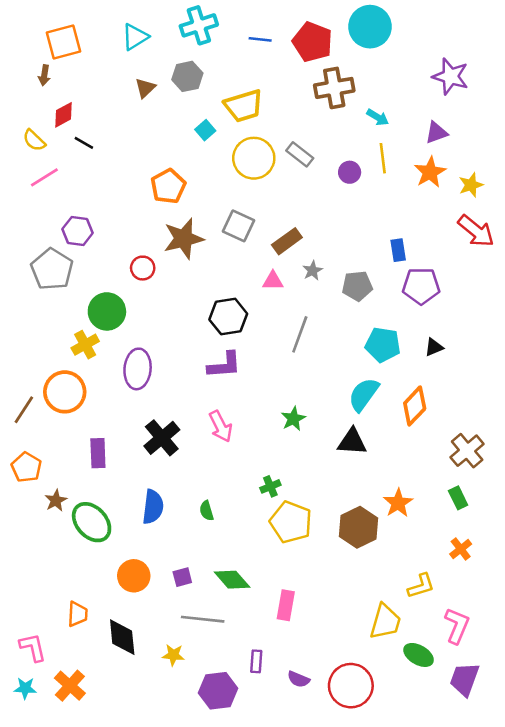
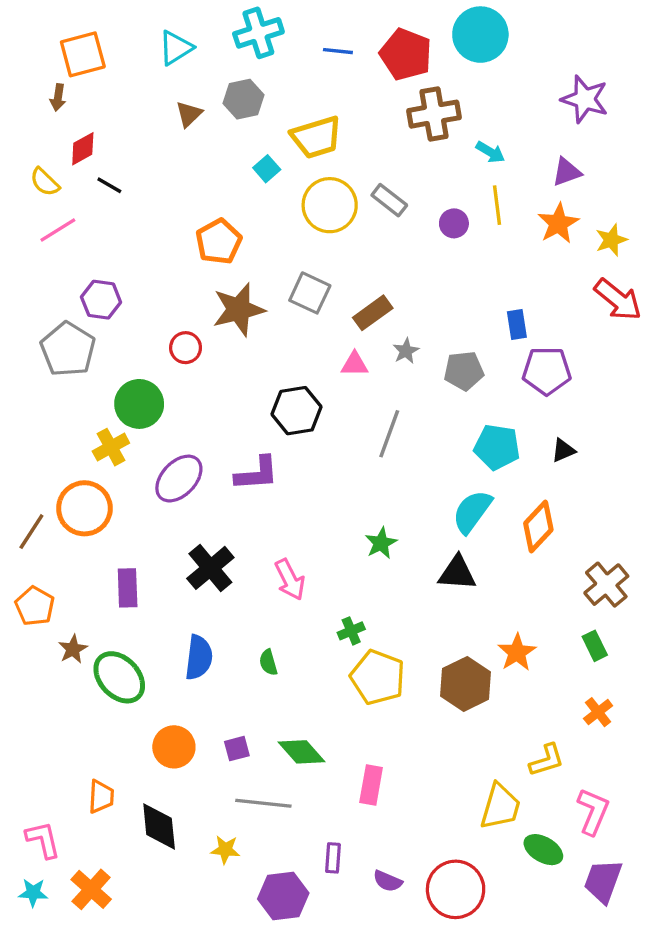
purple L-shape: (224, 365) -> (257, 474), moved
purple ellipse: (138, 369) -> (179, 479), turned 39
pink arrow: (221, 426) -> (290, 580), moved

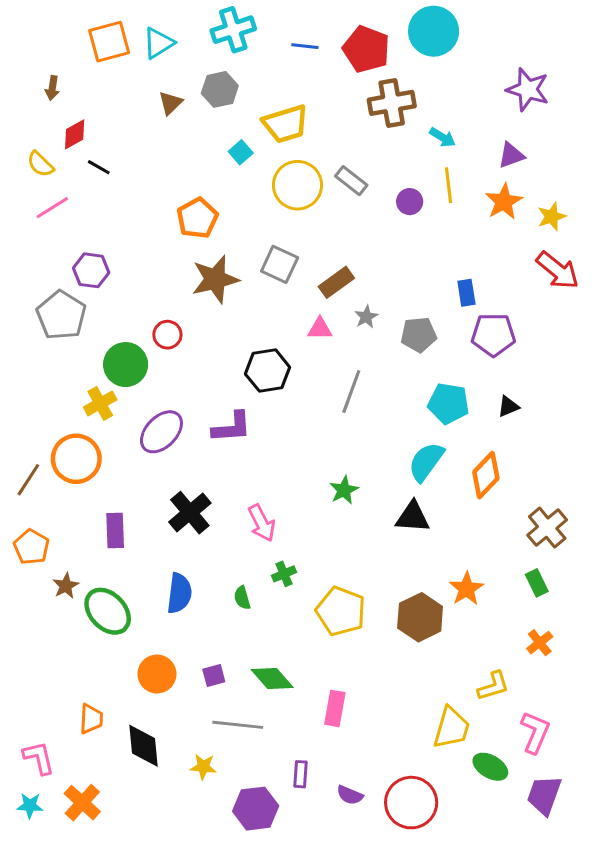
orange square: (83, 54) -> (109, 42), moved
red circle: (186, 348) -> (167, 335), moved
green cross: (351, 631) -> (284, 574), moved

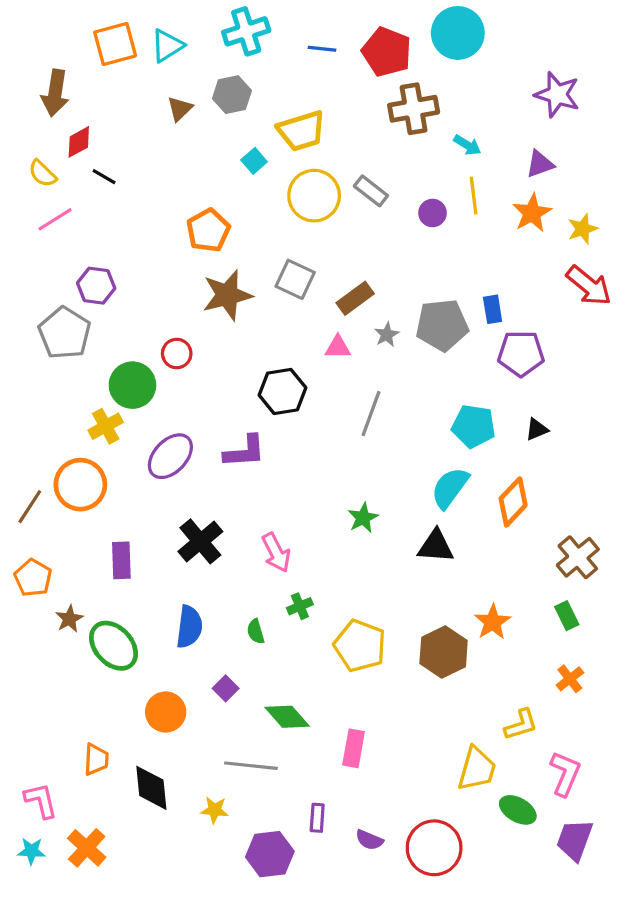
brown arrow: (52, 88) -> (55, 93), size x1.8
gray pentagon: (419, 335) -> (442, 325), moved, size x1.4
purple square: (214, 676) -> (226, 688), moved, turned -30

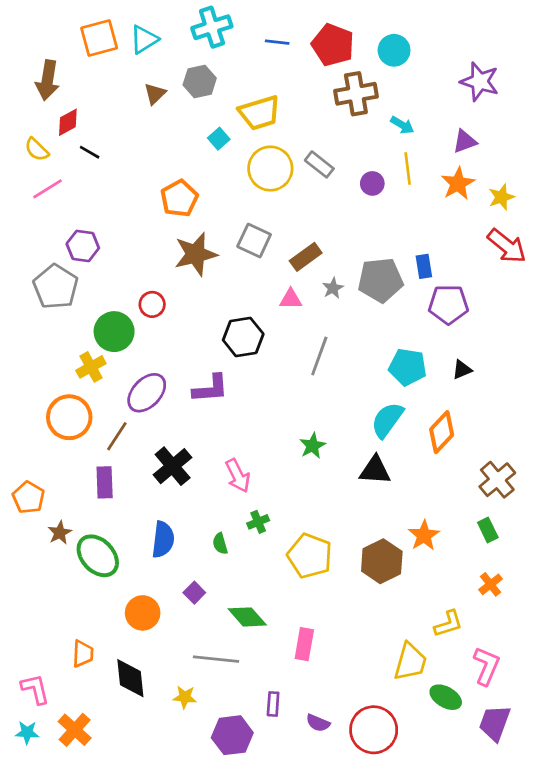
cyan circle: (458, 33) -> (394, 50), moved, size x0.7
brown line: (30, 507) -> (117, 436), moved

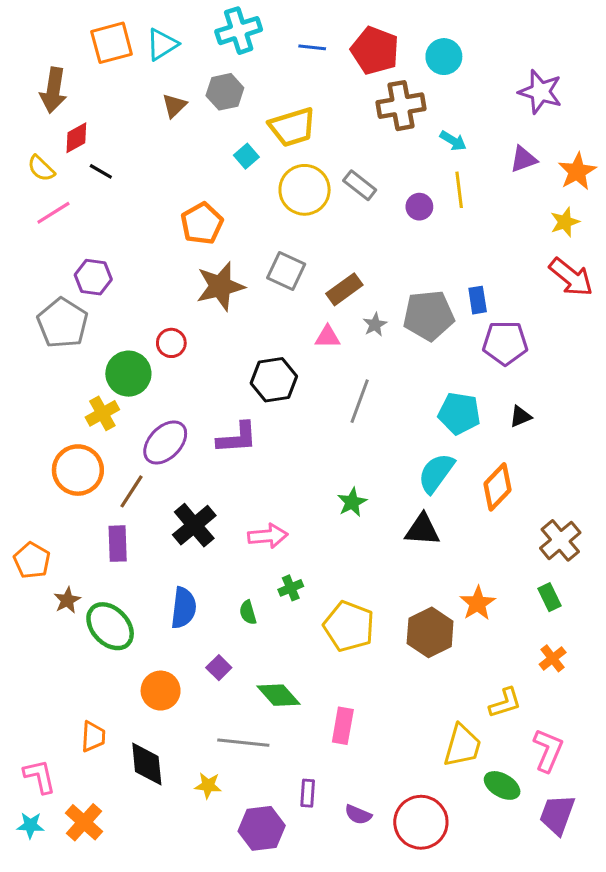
orange star: (458, 183) -> (577, 171), moved
pink arrow: (238, 476) -> (268, 536), turned -68

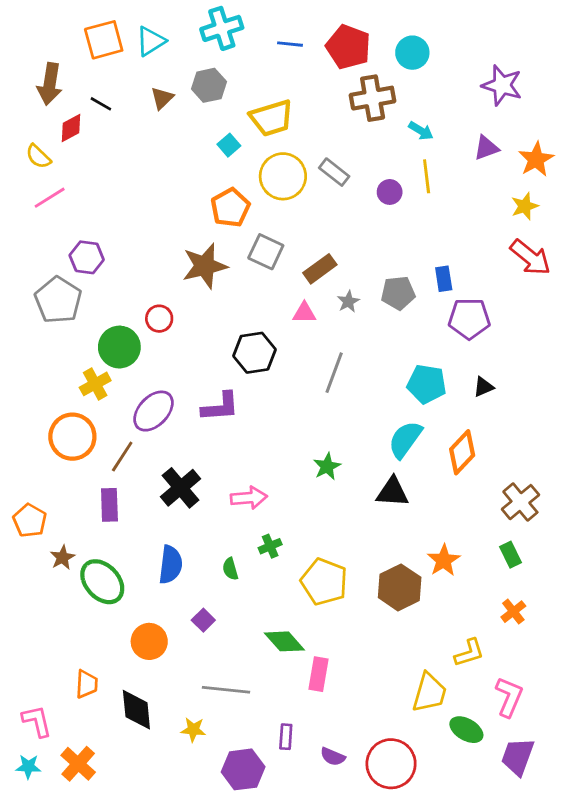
black line: (101, 171) -> (101, 104), moved
orange pentagon: (202, 224) -> (230, 208), moved
gray pentagon: (429, 315) -> (398, 293), size x0.7
green diamond: (278, 695) -> (284, 641), moved

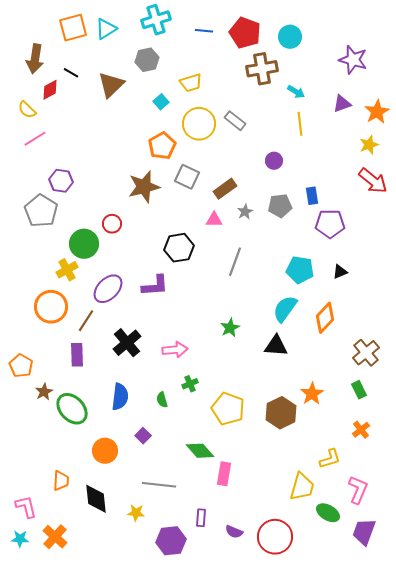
brown triangle: (162, 98) -> (111, 85), moved, size x1.6
yellow trapezoid: (272, 118) -> (191, 83), size x0.7
purple circle: (390, 192) -> (274, 161), moved

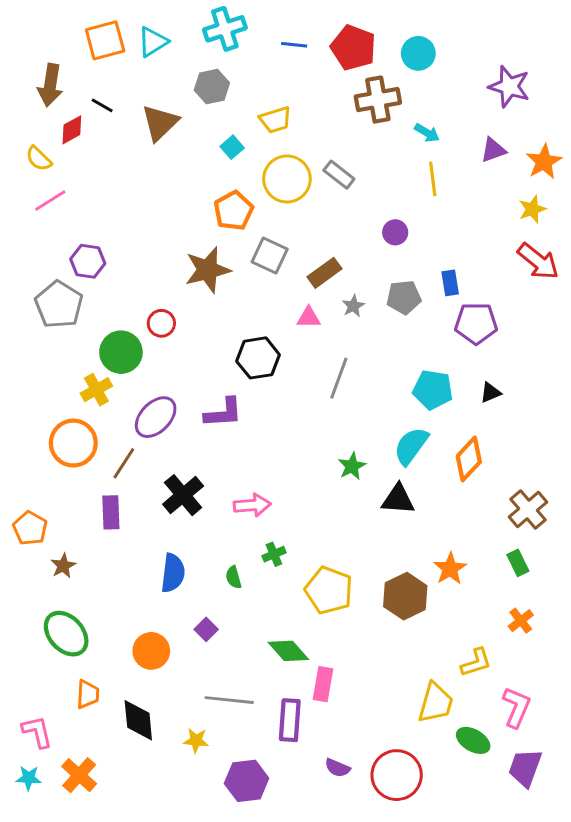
green star: (230, 328) -> (352, 466), moved
green ellipse: (72, 409) -> (66, 634), moved
purple rectangle: (201, 518) -> (290, 720), moved, size x1.6

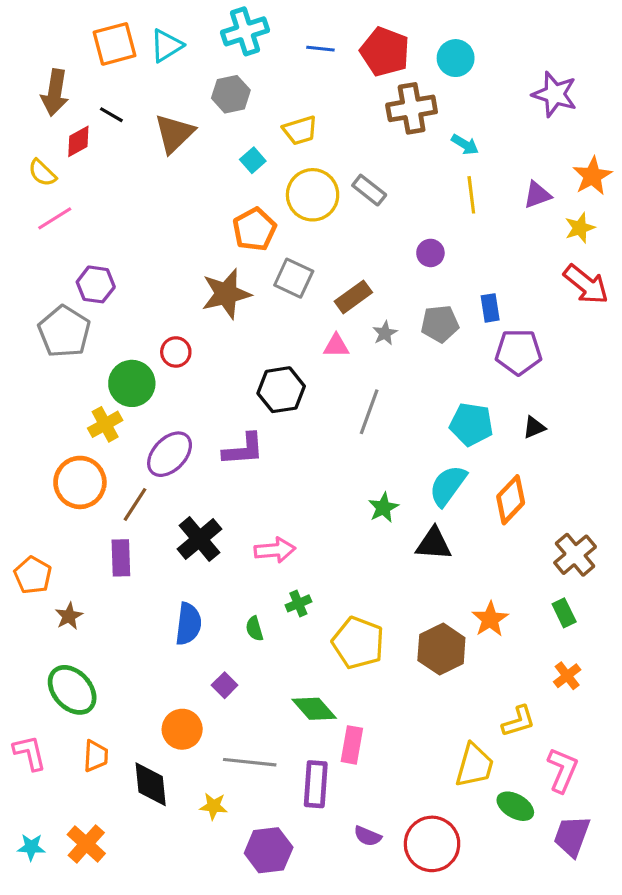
purple triangle: (493, 150) -> (537, 195), moved
orange circle: (151, 651) -> (182, 729), moved
pink L-shape: (37, 732) -> (30, 753), moved

